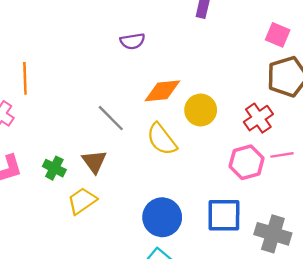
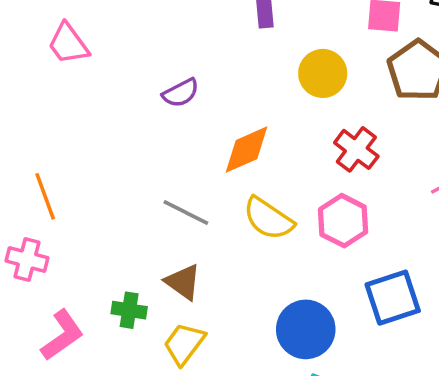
yellow circle: (201, 110) -> (323, 73), moved
red cross: (258, 118) -> (356, 149), moved
pink hexagon: (247, 162) -> (343, 221), moved

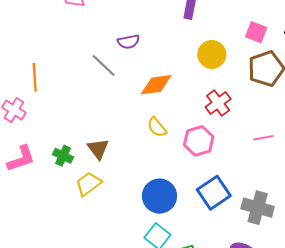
gray line: (186, 212) -> (104, 65), moved
yellow semicircle: (268, 219) -> (157, 127), size x0.7
blue square: (393, 298) -> (214, 193), turned -32

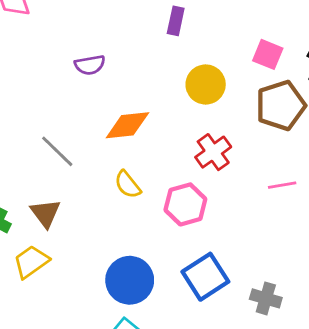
gray line: (104, 65) -> (57, 151), moved
pink line: (263, 138) -> (282, 185), moved
gray cross: (258, 208) -> (266, 298), size x0.7

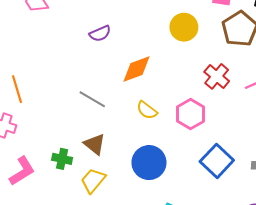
red cross: (213, 152) -> (217, 76), moved
blue circle: (130, 280) -> (149, 163), moved

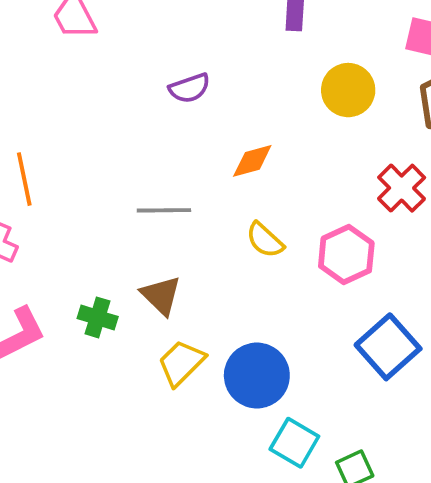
orange diamond: (137, 69) -> (252, 161), size x0.7
gray line: (92, 99) -> (164, 210), turned -36
blue circle: (149, 163) -> (257, 376), moved
yellow trapezoid: (93, 180) -> (181, 363), moved

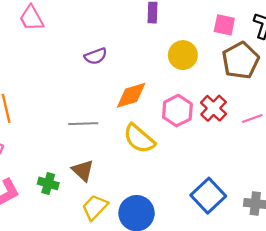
orange diamond: (252, 161) -> (131, 95), size x1.4
yellow semicircle: (265, 240) -> (139, 139), size x1.5
pink hexagon: (346, 254) -> (177, 111), moved

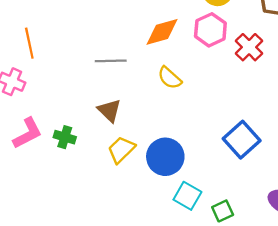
pink hexagon: (177, 111) -> (210, 30), moved
yellow semicircle: (139, 139) -> (170, 78), size x0.7
green cross: (48, 183) -> (65, 137), moved

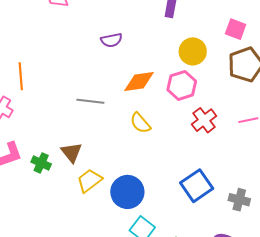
red cross: (249, 47) -> (204, 120), moved
brown triangle: (109, 110) -> (72, 152), moved

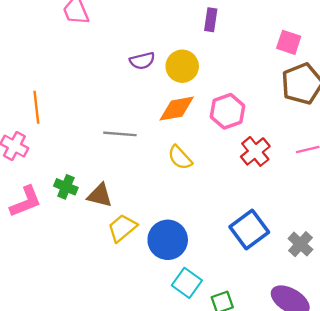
yellow circle: (193, 51) -> (182, 66), moved
brown triangle: (72, 152) -> (100, 195), turned -35
green cross: (41, 163) -> (66, 187), moved
gray cross: (239, 200) -> (300, 244), turned 30

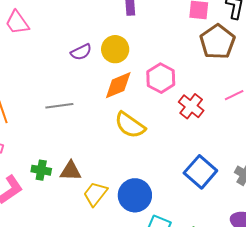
gray line: (120, 134) -> (59, 106), moved
yellow semicircle: (180, 158) -> (130, 125), size x1.4

